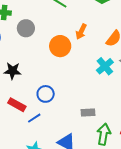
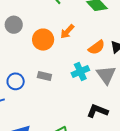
gray circle: (26, 28) -> (14, 25), moved
gray rectangle: (88, 112) -> (44, 76), moved

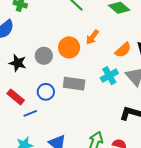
gray circle: (14, 25) -> (44, 56), moved
gray rectangle: (44, 76) -> (74, 84), size x1.5

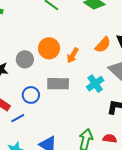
orange arrow: (92, 37) -> (73, 55), moved
cyan cross: (109, 76) -> (95, 84), moved

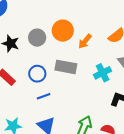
blue line: (18, 118) -> (44, 96), moved

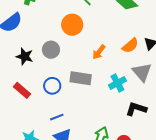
orange circle: (63, 31) -> (72, 25), moved
blue line: (44, 96) -> (57, 117), moved

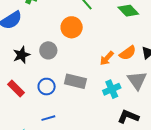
orange arrow: (99, 52) -> (107, 58), moved
black star: (25, 56) -> (21, 55), turned 30

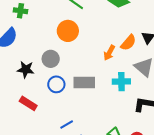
black star: (21, 55) -> (26, 70), turned -30
blue circle: (47, 87) -> (56, 84), moved
cyan cross: (112, 89) -> (121, 82), turned 36

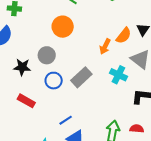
gray rectangle: (84, 82) -> (81, 77), turned -40
cyan cross: (121, 82) -> (118, 75), turned 30

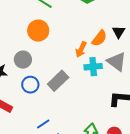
cyan cross: (118, 75) -> (93, 67), moved, turned -30

